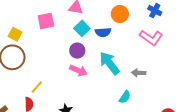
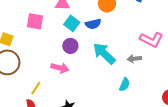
pink square: (46, 21) -> (35, 21), turned 30
pink L-shape: (151, 38) -> (151, 40), moved
pink arrow: (79, 71) -> (60, 68), moved

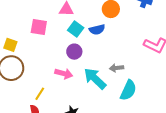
cyan arrow: (104, 54) -> (95, 79), moved
gray arrow: (134, 59) -> (117, 68), moved
cyan semicircle: (124, 85) -> (128, 90), size x1.5

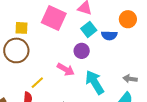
pink square: (39, 27) -> (54, 18), size x1.4
yellow square: (10, 45) -> (22, 28), turned -32
gray arrow: (117, 68) -> (130, 79), moved

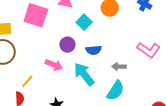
cyan square: (89, 29) -> (84, 22), moved
blue semicircle: (109, 35) -> (94, 50), moved

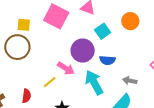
purple circle: (67, 45) -> (83, 51), size x1.5
yellow line: (27, 81) -> (50, 82), moved

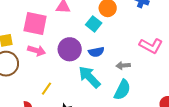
cyan square: (103, 31) -> (94, 24), moved
pink arrow: (66, 68) -> (37, 51), moved

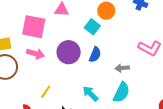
blue semicircle: (96, 52) -> (95, 55), turned -56
cyan arrow: (89, 77) -> (90, 94), moved, size x0.7

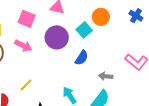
pink square: (34, 27) -> (27, 19), size x0.7
purple circle: (69, 52) -> (57, 37), moved

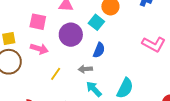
gray arrow: (106, 76) -> (85, 69), moved
yellow line: (26, 85) -> (56, 74), moved

